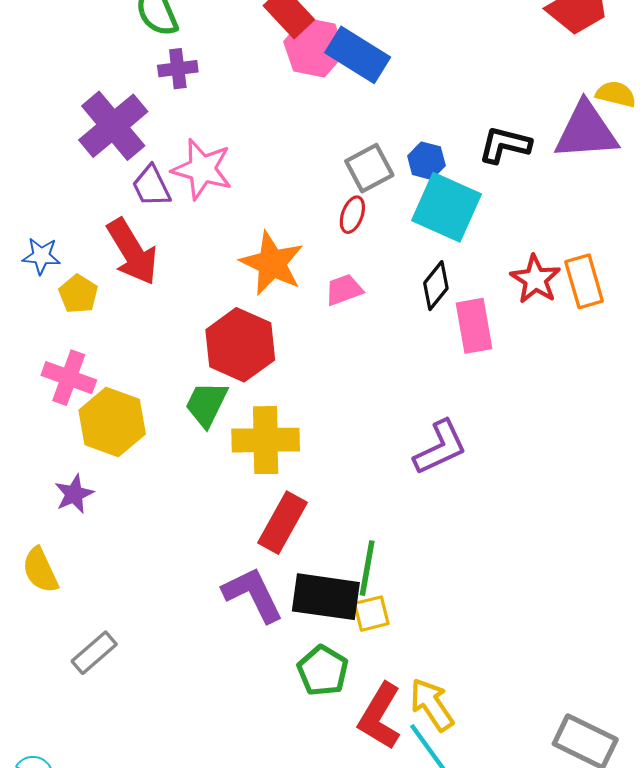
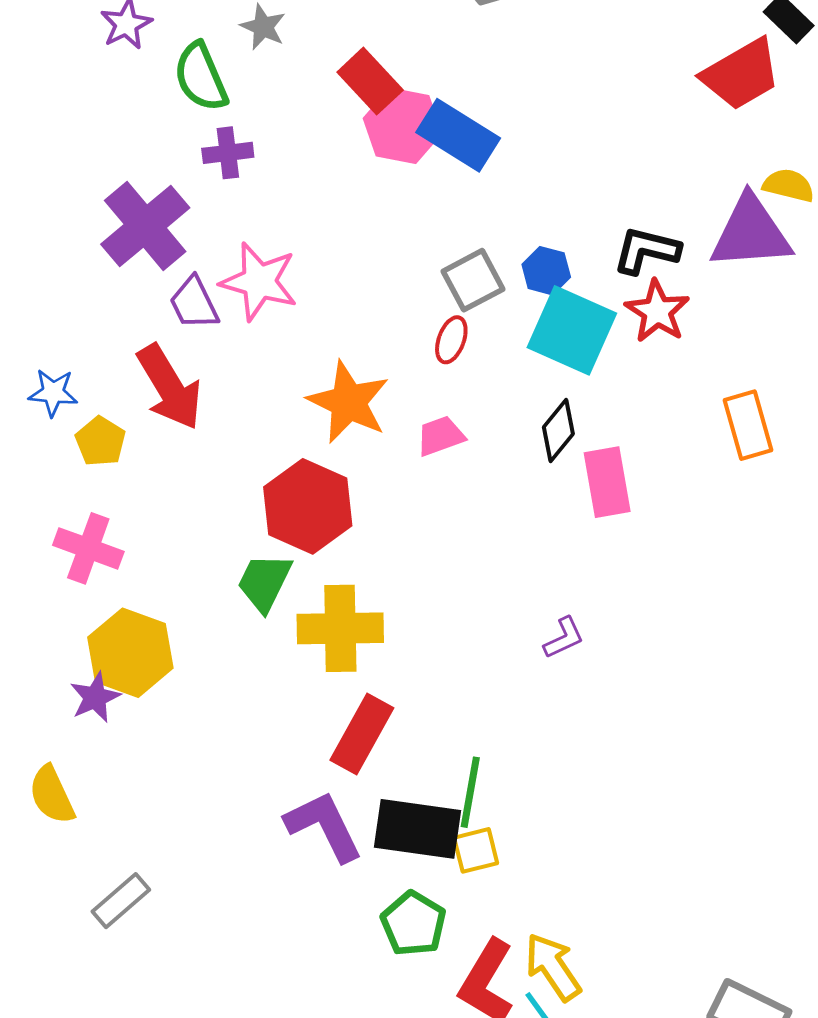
red star: (535, 279) -> (657, 311), moved
yellow hexagon: (112, 422) -> (130, 653), moved
purple L-shape: (440, 447) -> (564, 638), size x0.6

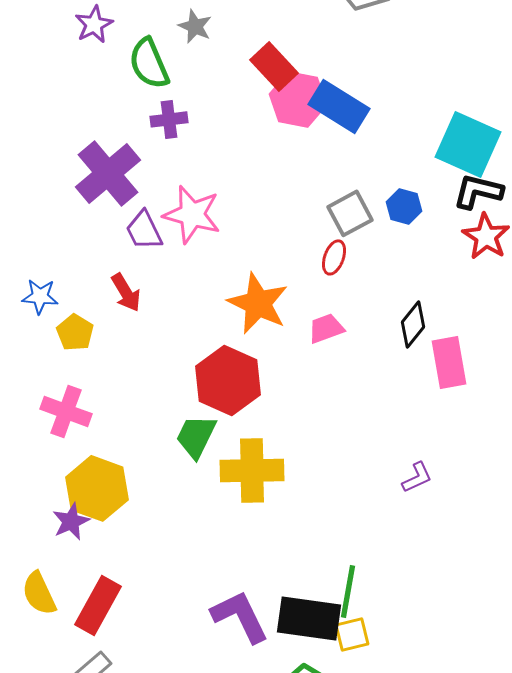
cyan square: (572, 330) -> (468, 144), moved
red arrow: (170, 387) -> (126, 292), size x0.6
red rectangle: (362, 734) -> (98, 605), moved

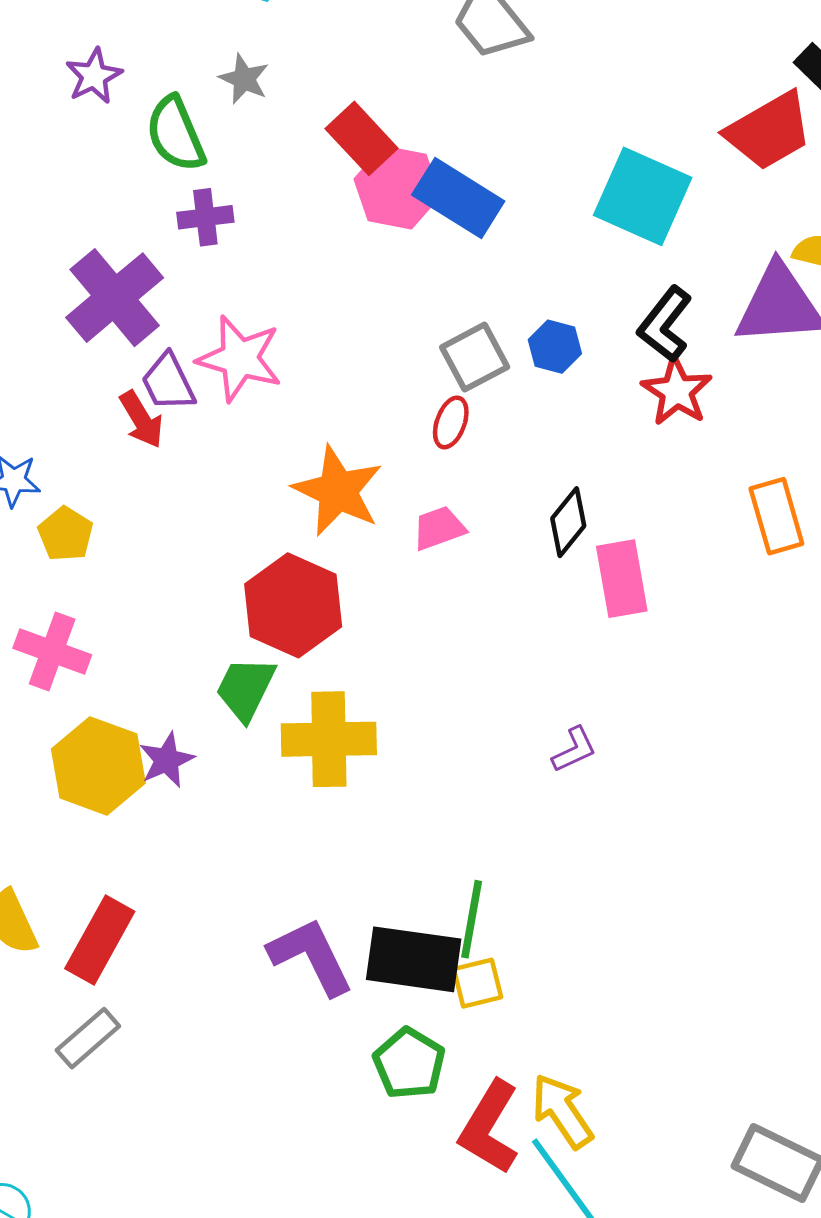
cyan square: (468, 144) -> (643, 196), moved
black L-shape: (478, 191) -> (665, 324), turned -66
red arrow: (126, 292) -> (141, 419), moved
purple star: (71, 521) -> (167, 760), moved

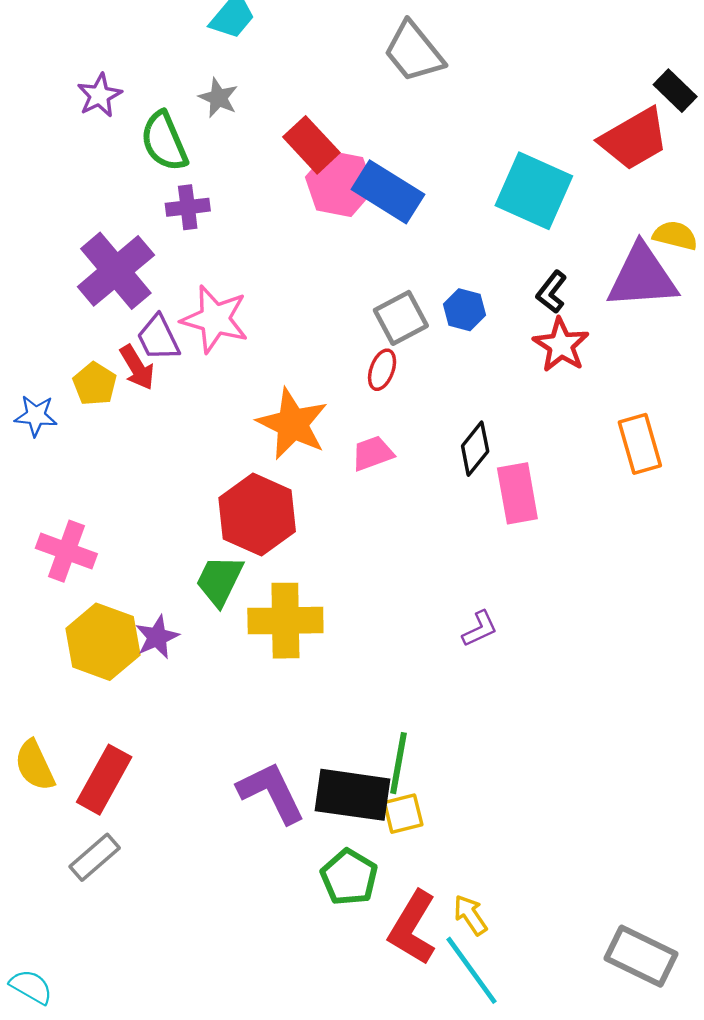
black L-shape: (665, 324) -> (552, 292), size x0.7
yellow pentagon: (66, 534) -> (95, 384), moved
yellow arrow: (562, 1111) -> (470, 915), size x0.7

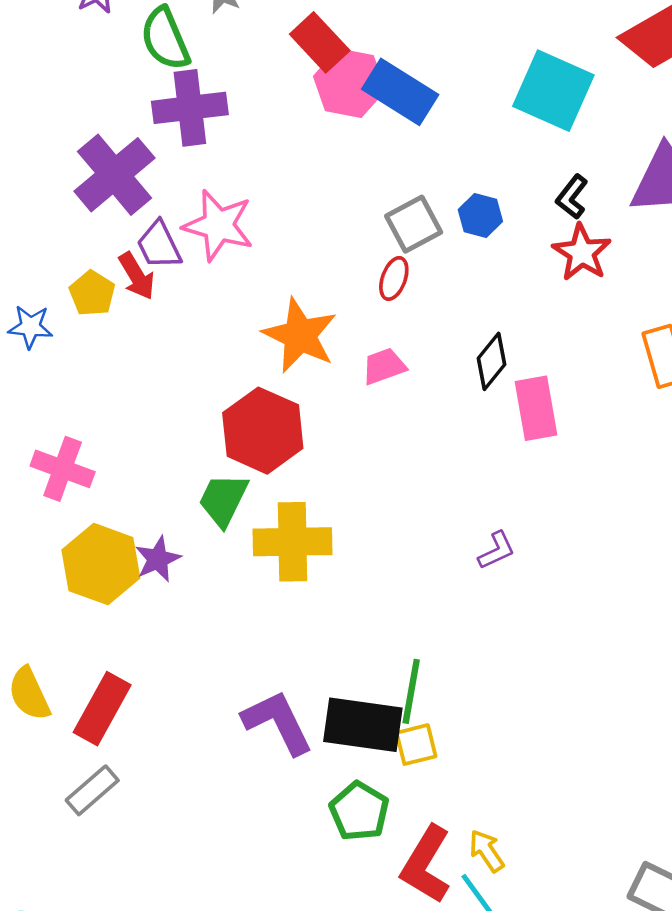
purple cross: (188, 207) -> (190, 108), size x1.6

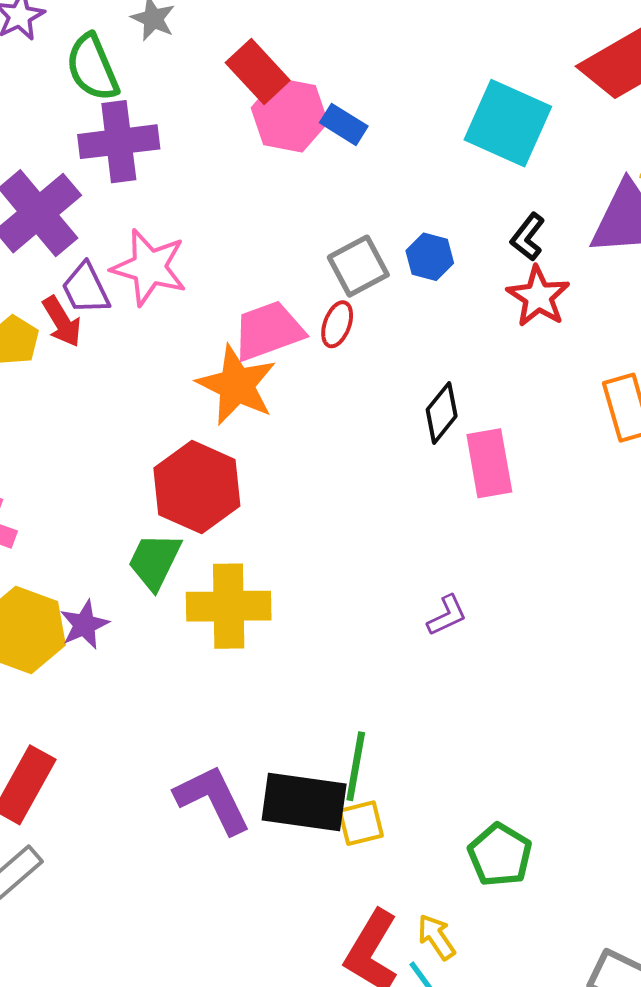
blue rectangle: (400, 92) -> (344, 124), size x0.6
pink trapezoid: (384, 366) -> (268, 331), moved, size x1.5
green pentagon: (359, 811) -> (500, 855), moved

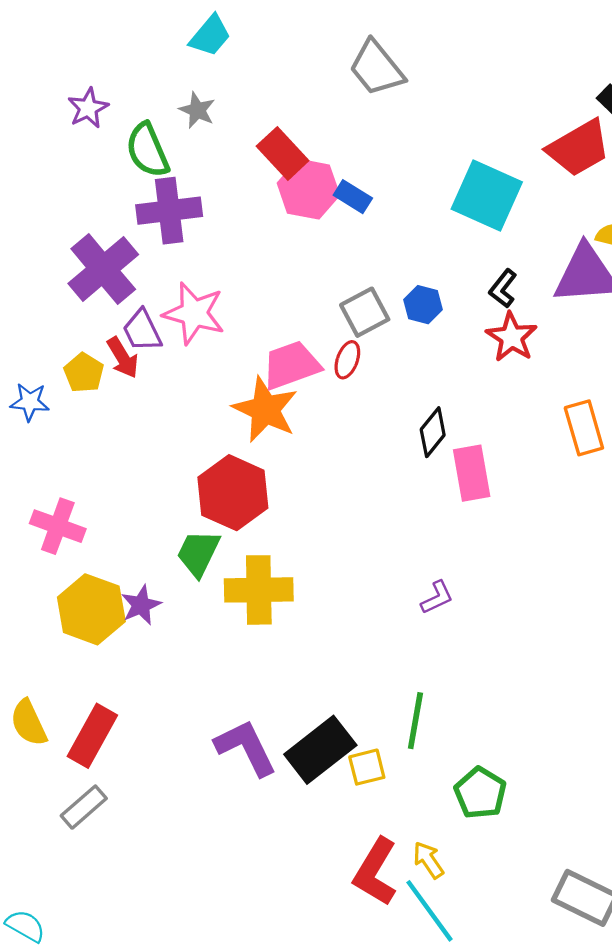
green line: (356, 766) -> (415, 721), moved
black rectangle: (304, 802) -> (320, 750), turned -46

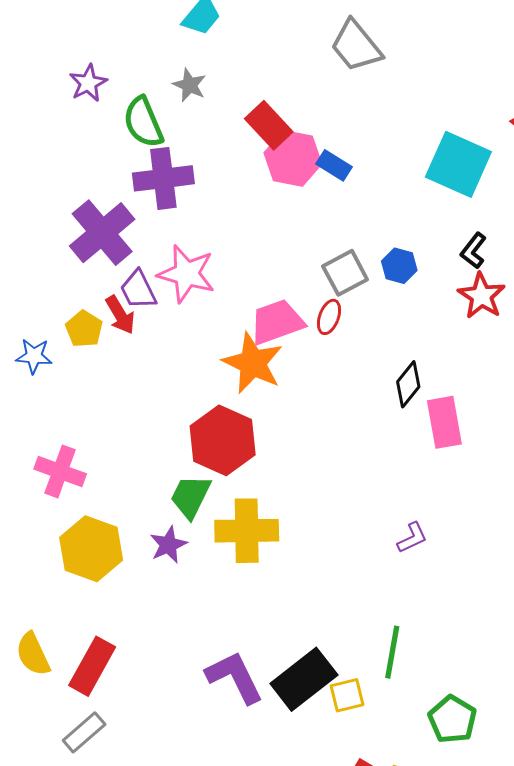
purple star: (141, 605) -> (168, 545), moved

